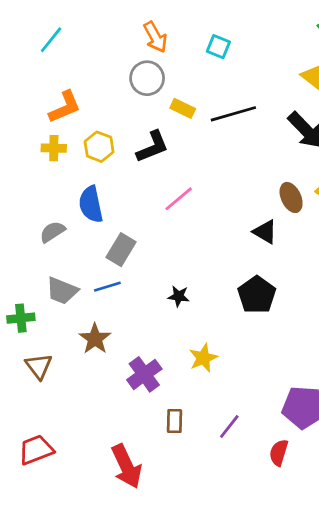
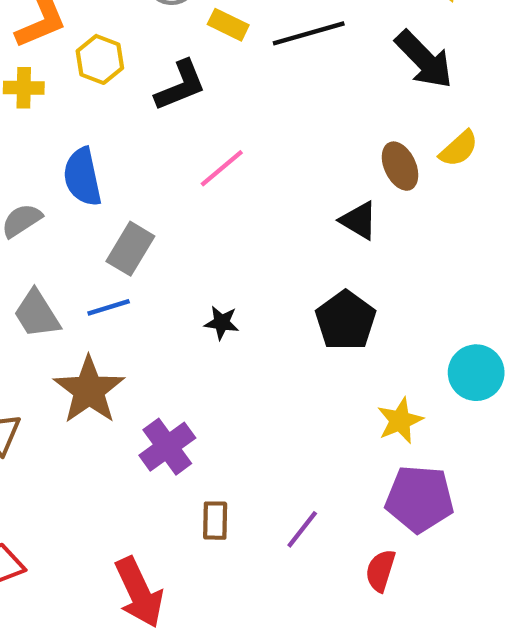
yellow hexagon: (99, 147) -> (100, 59), moved
gray trapezoid: (62, 291) -> (37, 314), turned 36
brown star: (95, 339) -> (89, 390), size x1.4
yellow star: (203, 358) -> (400, 421), moved

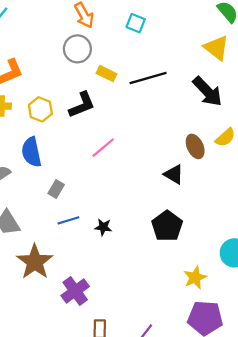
yellow hexagon: (100, 59) -> (40, 109), moved
gray rectangle: (130, 249) -> (56, 189), size x0.7
blue line: (109, 307) -> (68, 220), moved

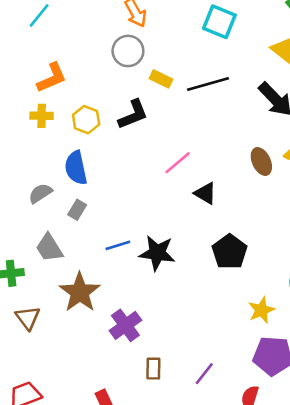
cyan square: (136, 23) -> (219, 22), moved, size x1.5
pink line: (103, 148) -> (178, 163), moved
black triangle: (174, 174) -> (205, 193), moved
gray rectangle: (56, 189) -> (77, 210), moved
black star: (103, 227) -> (157, 253), size x1.8

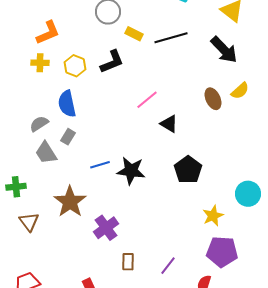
gray trapezoid: (49, 248) -> (46, 153), moved

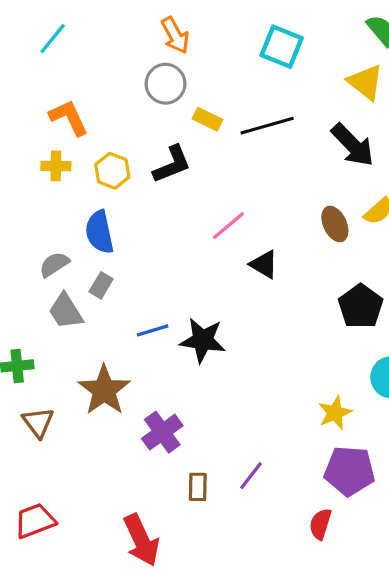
orange L-shape: (48, 33) -> (69, 118), turned -92
black pentagon: (188, 170) -> (361, 306), moved
purple line: (168, 266) -> (251, 476), moved

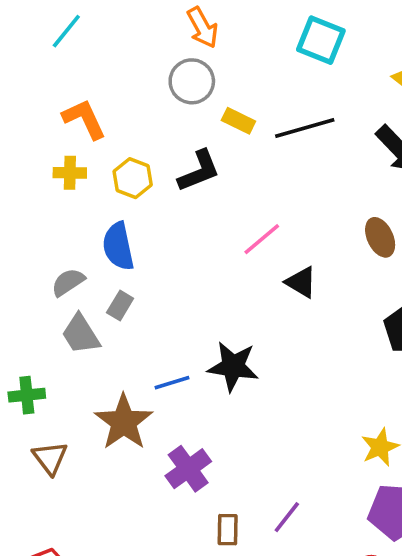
blue line: (153, 330) -> (172, 383), moved

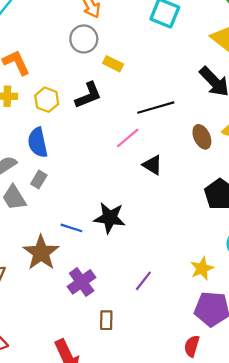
black line: (305, 128) -> (156, 108), moved
blue line: (172, 383) -> (71, 228), turned 35
purple line: (287, 517) -> (143, 281), moved

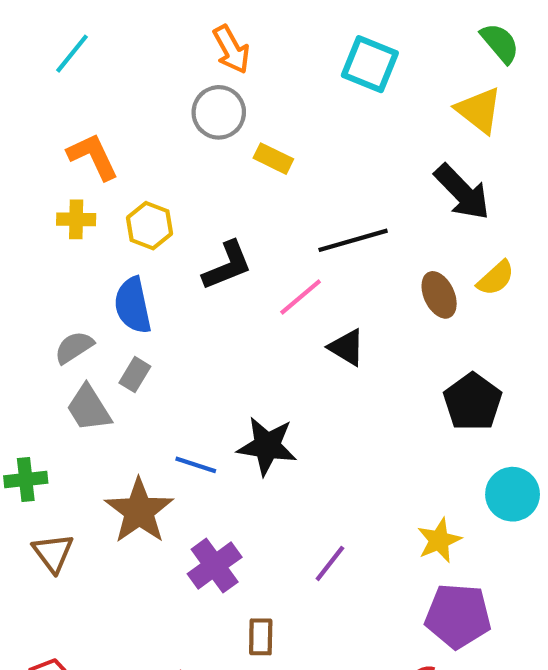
black L-shape: (88, 95) -> (227, 266), moved

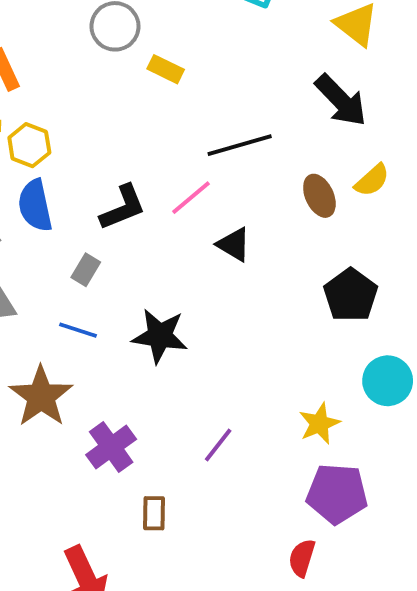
yellow hexagon: (150, 226) -> (29, 145), moved
black L-shape: (227, 266) -> (123, 207), moved
gray rectangle: (135, 375) -> (86, 270), moved
blue line: (196, 465) -> (78, 330), moved

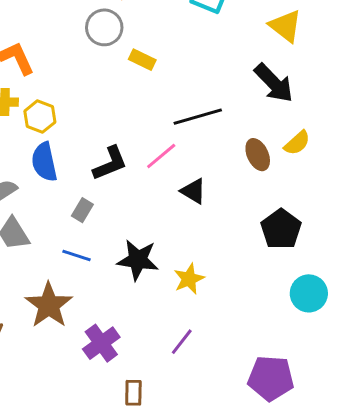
yellow star: (319, 424) -> (189, 279), moved

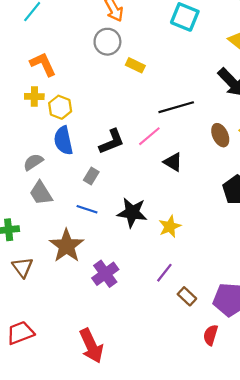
brown rectangle: (133, 393) -> (187, 296), moved, turned -48

